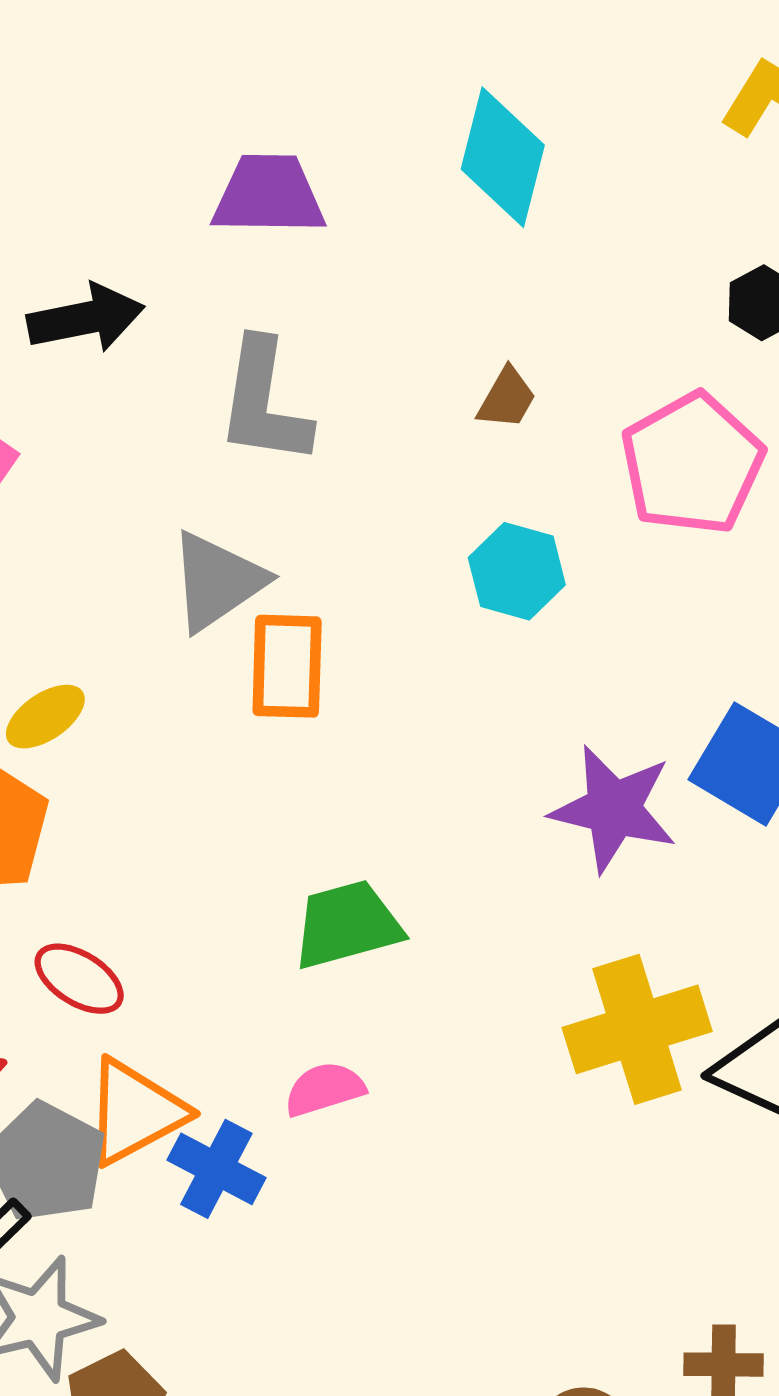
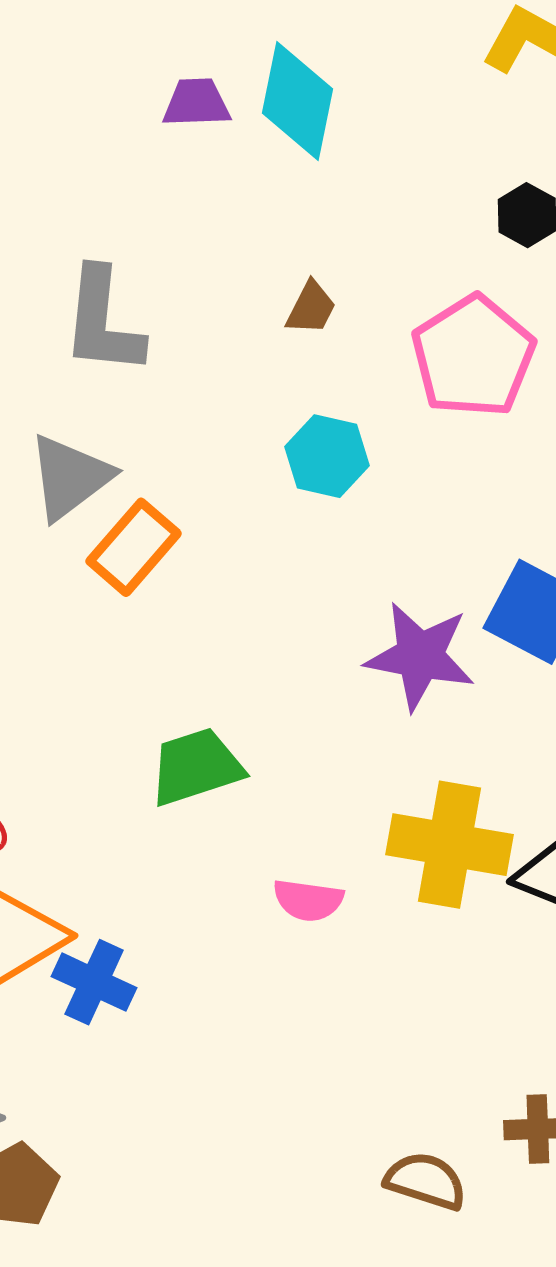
purple trapezoid: (269, 195) -> (196, 103), moved, size x0.7
orange rectangle: (287, 666) -> (134, 547), turned 42
yellow cross: (637, 1029) -> (450, 845), turned 30
pink semicircle: (324, 1089) -> (308, 900), moved, turned -152

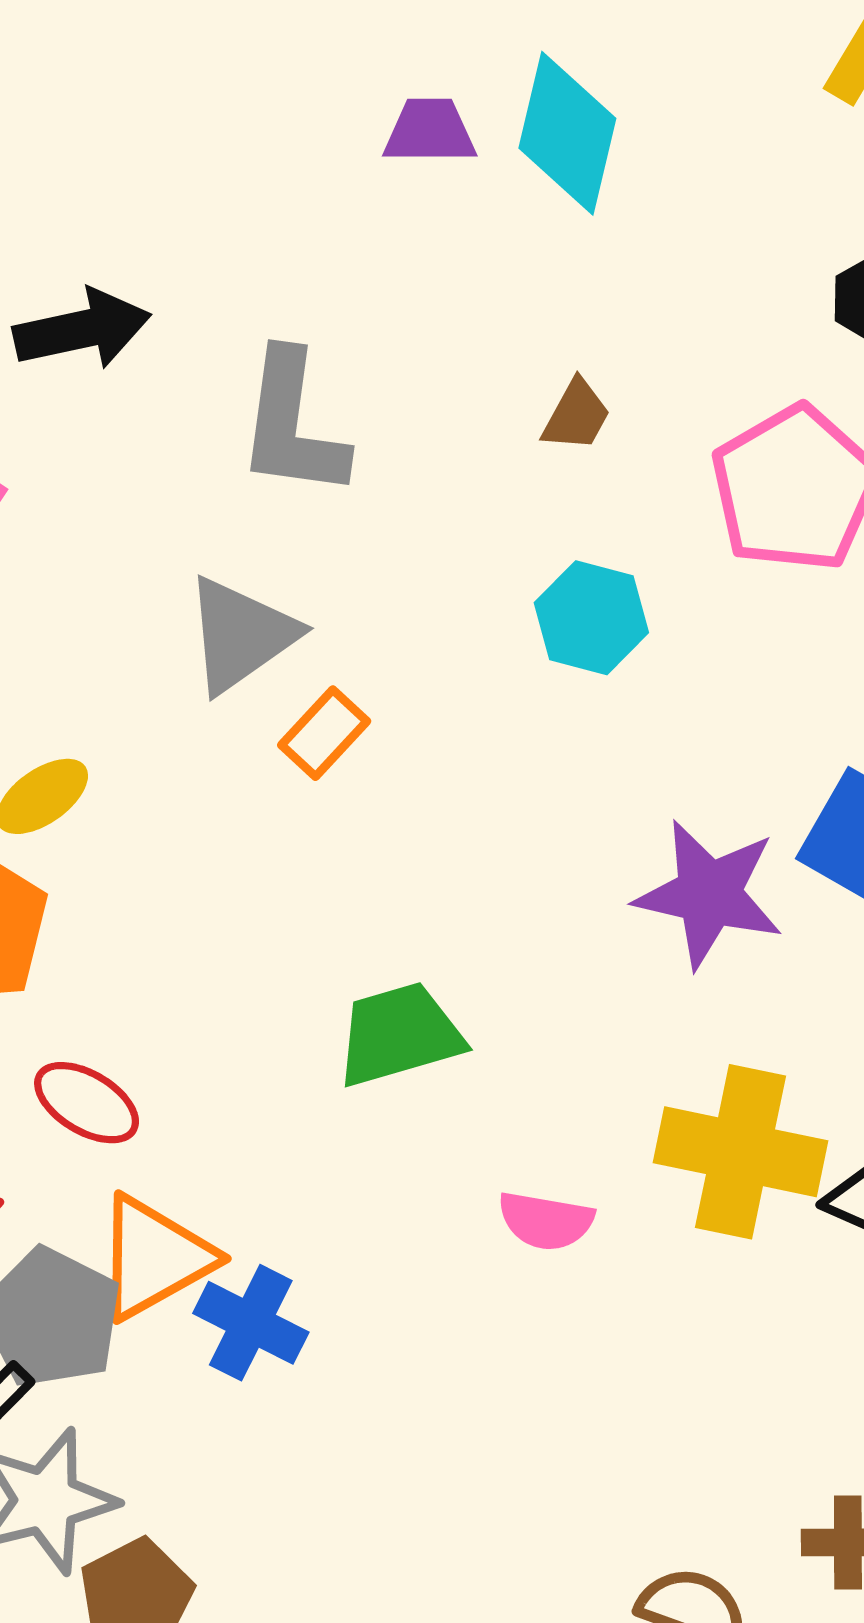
orange rectangle: (134, 547) -> (324, 733), size x0.7

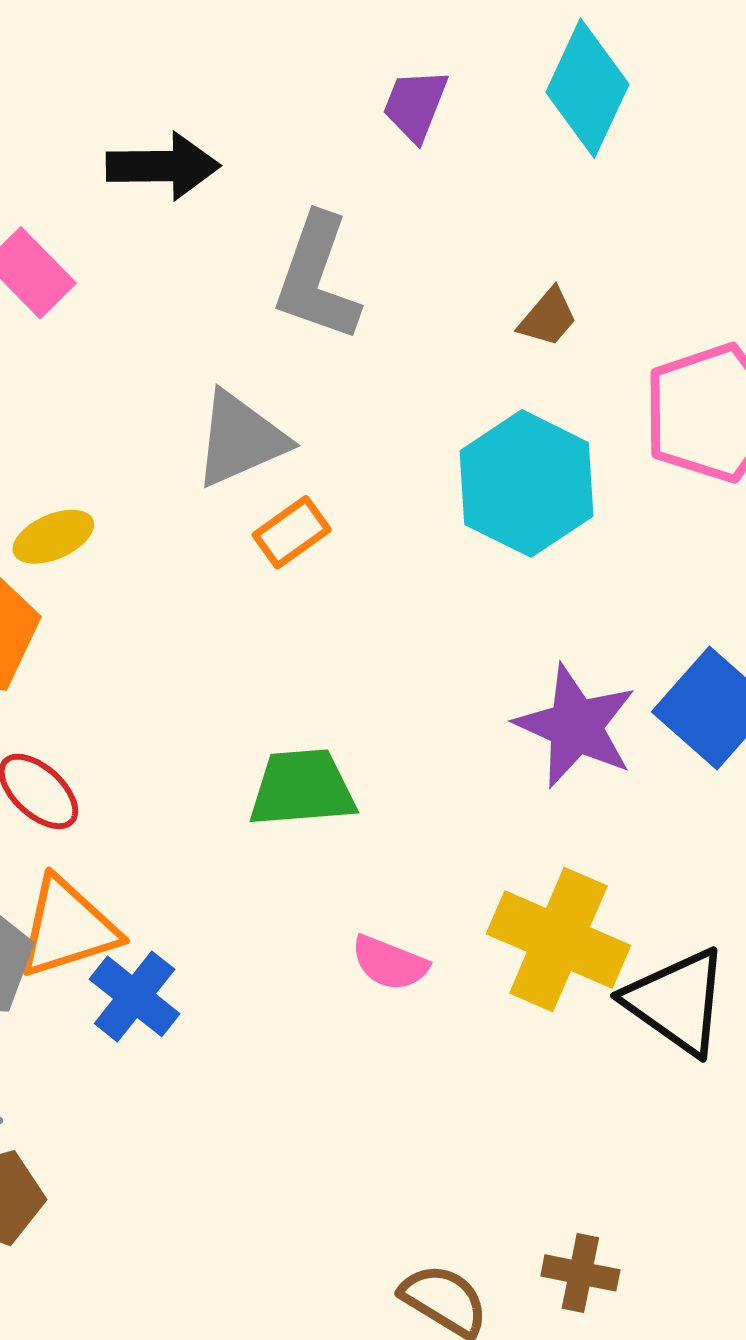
purple trapezoid: (430, 131) -> (415, 105), moved, turned -80
cyan hexagon: (591, 618) -> (527, 483), size x1.5

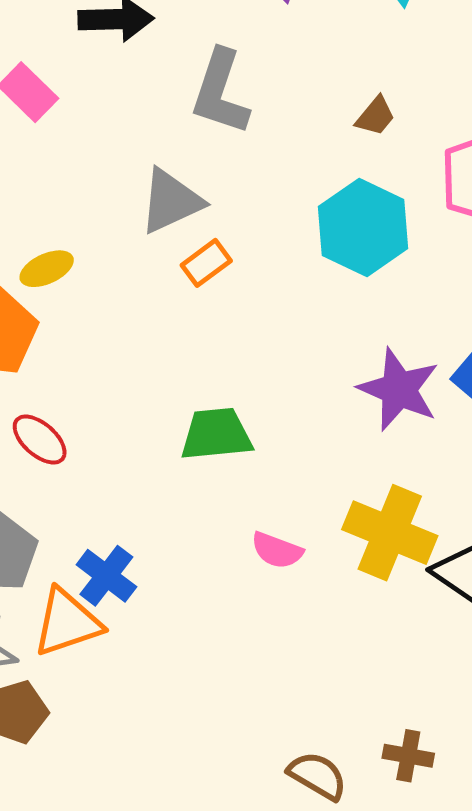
orange triangle: (67, 928) -> (67, 622), moved

